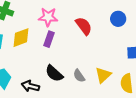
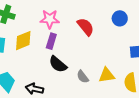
black semicircle: (54, 73) -> (58, 64), moved
yellow triangle: (103, 75) -> (107, 75), turned 36

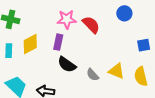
pink star: (50, 19) -> (67, 19), moved
yellow triangle: (107, 75) -> (116, 71), turned 36

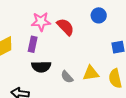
black semicircle: (67, 65) -> (41, 67), turned -36
yellow triangle: (116, 71) -> (91, 73), turned -30

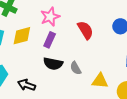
pink star: (41, 22) -> (50, 17), moved, turned -30
gray semicircle: (67, 77) -> (76, 68), moved

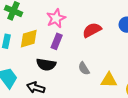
red semicircle: (85, 30) -> (92, 30), turned -84
black semicircle: (53, 64) -> (46, 65), moved

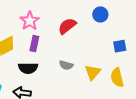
gray semicircle: (84, 68) -> (66, 65), turned -32
yellow triangle: (109, 80) -> (93, 72), turned -42

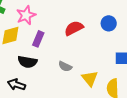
pink star: (30, 21) -> (26, 15), moved
yellow triangle: (93, 72) -> (90, 78), turned -30

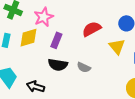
black semicircle: (27, 62) -> (58, 65), moved
yellow triangle: (90, 78) -> (117, 47), moved

